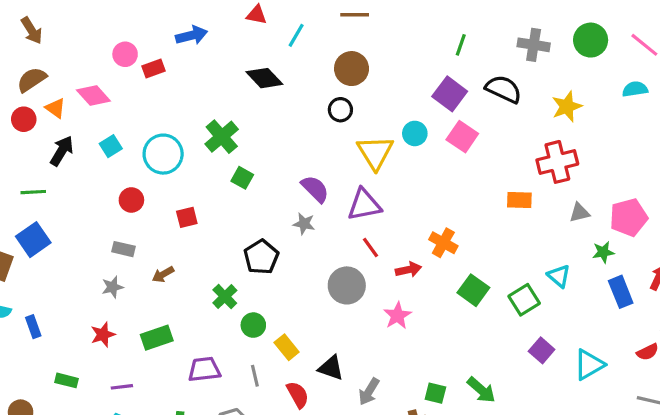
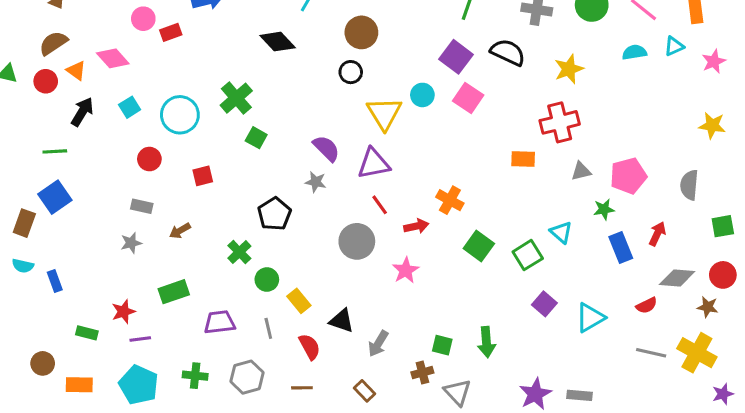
red star: (103, 335) -> (123, 312), moved
green arrow: (481, 390) -> (486, 342), turned 44

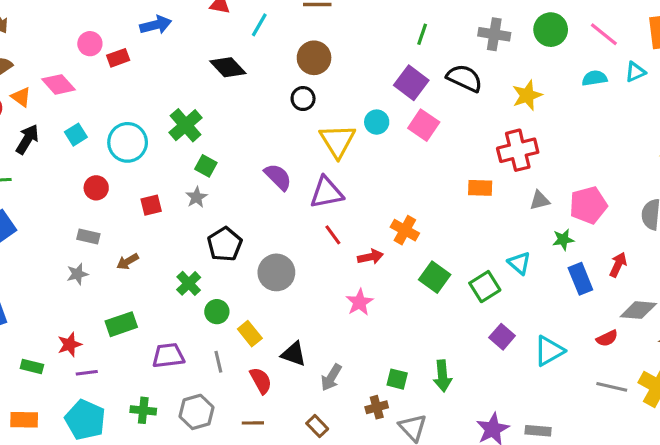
gray star: (316, 182) -> (196, 197), moved, turned 30
gray circle: (357, 241) -> (276, 272), moved

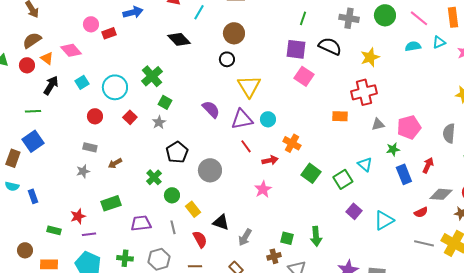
purple square: (411, 83) -> (296, 49), turned -30
cyan circle: (377, 122) -> (268, 119), moved
red square: (151, 205) -> (130, 117), moved, turned -32

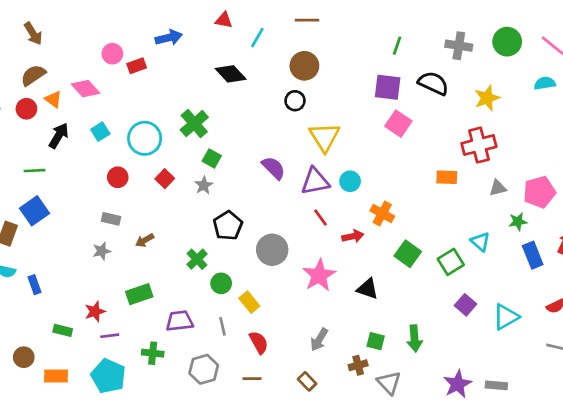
pink star: (263, 189) -> (319, 275), moved, size x1.4
black triangle: (221, 222) -> (368, 289), moved
green cross: (125, 258) -> (153, 353), moved

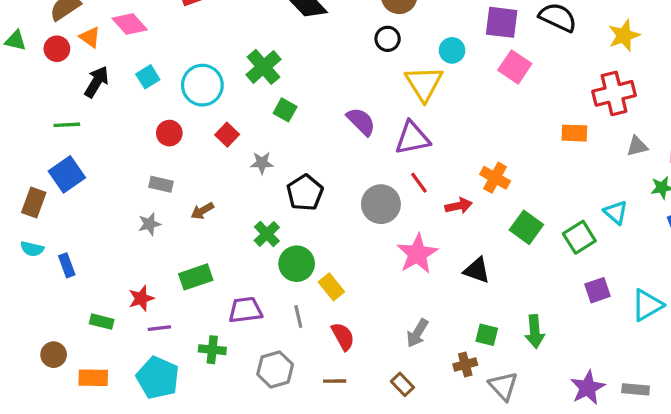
cyan circle: (350, 181) -> (452, 50), moved
gray star: (204, 185) -> (262, 163), moved, turned 30
gray circle: (272, 250) -> (381, 204), moved
green circle: (221, 283) -> (297, 264), size x1.4
purple square: (466, 305) -> (598, 290), turned 30

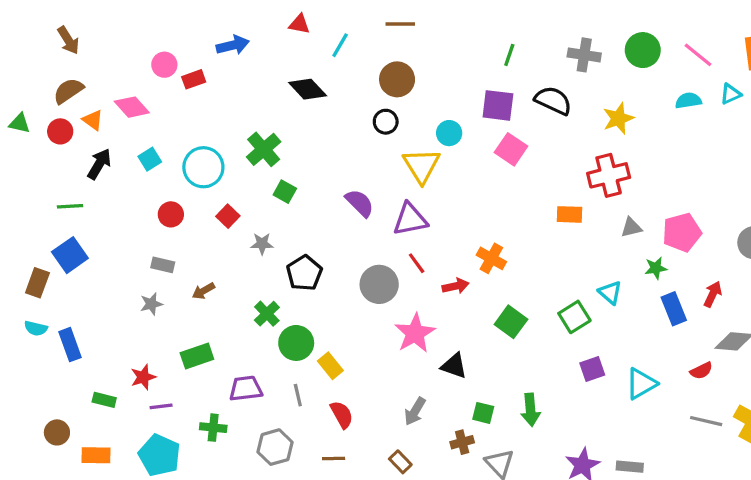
green square: (526, 227) -> (511, 322), moved
blue rectangle: (67, 265) -> (70, 345), size x1.4
black triangle: (477, 270) -> (454, 366), moved

